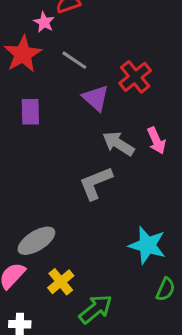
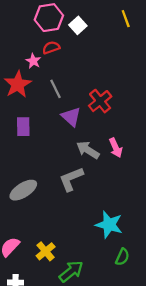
gray line: (74, 60) -> (56, 89), turned 30
gray ellipse: (36, 241) -> (23, 190), moved

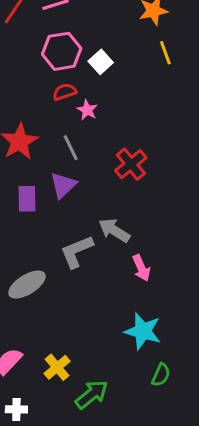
pink star: (33, 61) -> (87, 110), moved
purple triangle: (71, 117) -> (63, 185), moved, turned 35
pink arrow: (116, 148) -> (141, 268), moved
gray L-shape: (71, 179) -> (77, 251), moved

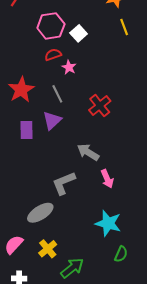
gray L-shape: (77, 251) -> (64, 183), moved
gray ellipse: (27, 285) -> (40, 213), moved

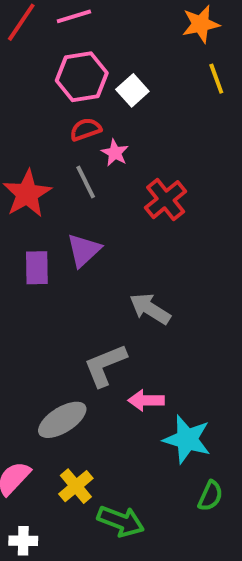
gray line: (57, 94) -> (86, 182), moved
red cross: (100, 106) -> (166, 200), moved
pink arrow: (107, 179) -> (146, 400), moved, turned 114
green arrow: (72, 268) -> (121, 521), turned 60

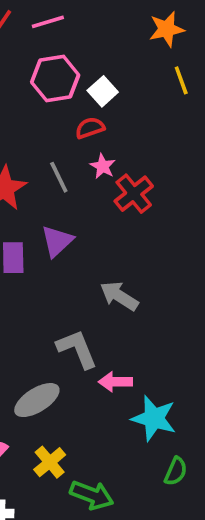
red semicircle: (86, 129) -> (90, 128), moved
pink star: (115, 153) -> (103, 166), moved
gray L-shape: (105, 365) -> (77, 349), turned 90

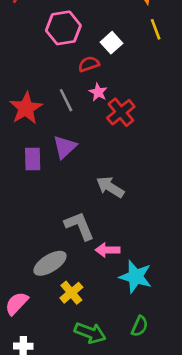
white square: (103, 91) -> (111, 43), moved
yellow cross: (50, 462) -> (71, 293), moved
green semicircle: (176, 471) -> (140, 326), moved

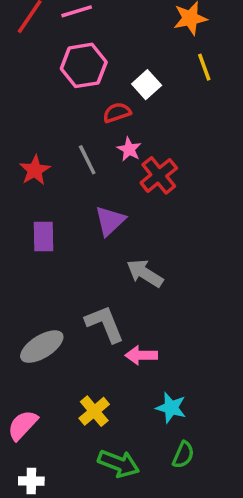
red star: (26, 108) -> (35, 170), size x0.7
purple triangle: (65, 147) -> (110, 221), moved
gray ellipse: (50, 263) -> (42, 347), moved
cyan star: (136, 277) -> (171, 408), moved, size x0.7

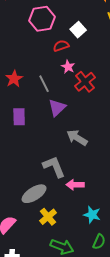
gray line: (87, 160) -> (44, 84), moved
gray ellipse: (42, 347) -> (34, 194), moved

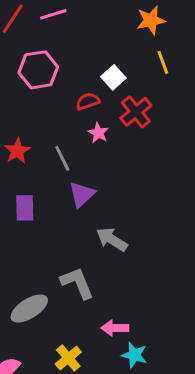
pink hexagon: (42, 19) -> (38, 70), moved
red cross: (85, 82) -> (136, 112), moved
pink arrow: (75, 185) -> (115, 328), moved
gray ellipse: (34, 194) -> (29, 308), moved

